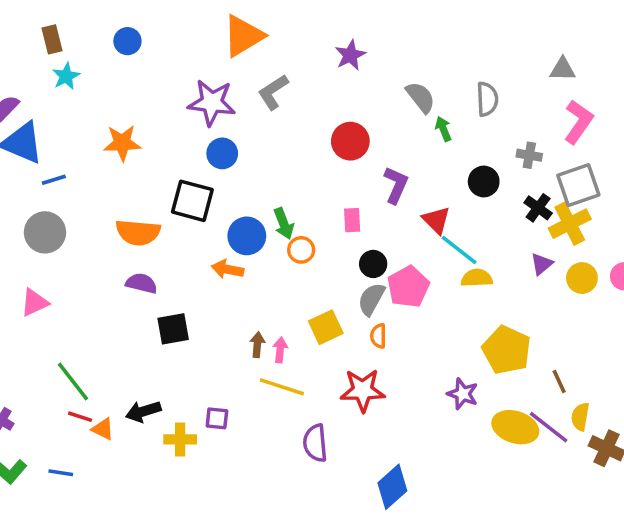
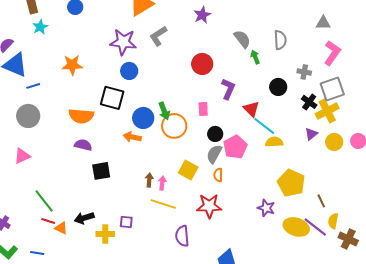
orange circle: (301, 250) -> (174, 126), size x1.6
yellow square: (326, 327) -> (188, 170), turned -36

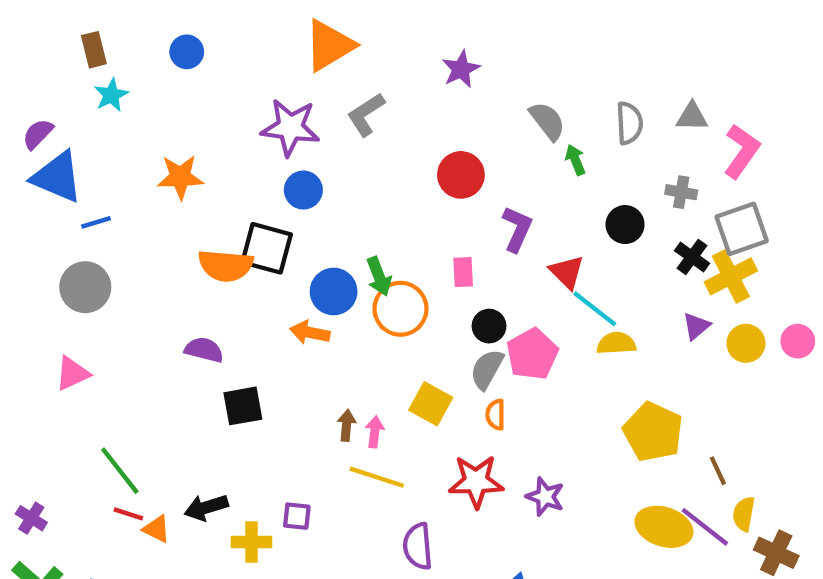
gray triangle: (323, 23) -> (692, 117), moved
orange semicircle: (81, 116) -> (226, 266), moved
purple star: (266, 208) -> (545, 497), moved

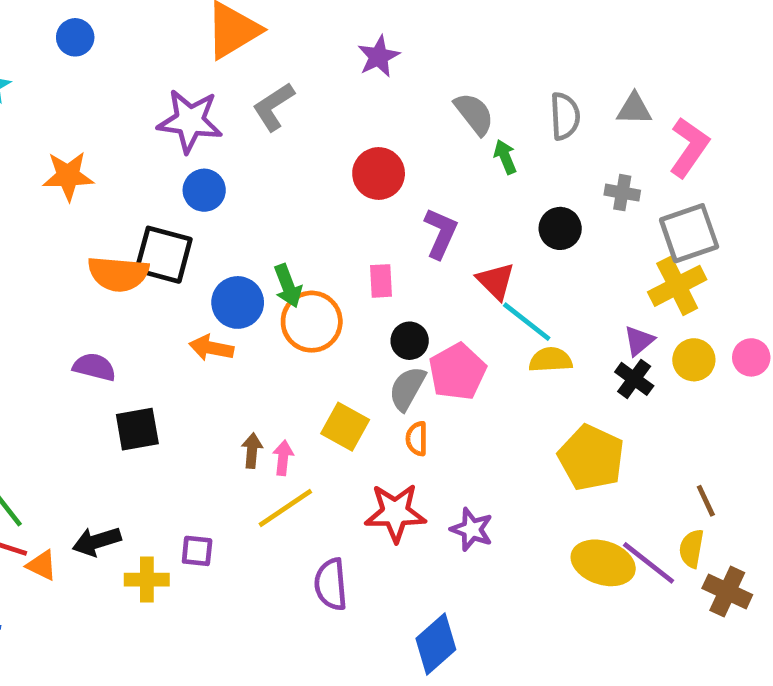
black cross: (692, 257) -> (634, 379), moved
brown line: (718, 471) -> (706, 501), moved
yellow line: (377, 477) -> (285, 508), turned -52

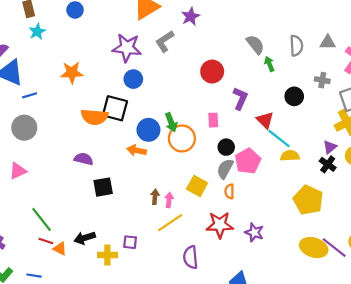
purple star: (379, 56) -> (191, 16), moved

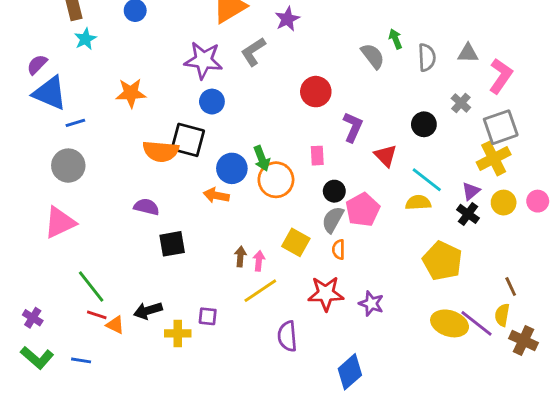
green arrow: (269, 64) -> (395, 39), moved
gray cross: (322, 80) -> (461, 103), turned 32
cyan line: (279, 138) -> (427, 180), moved
pink triangle: (18, 171) -> (60, 222), size x1.4

